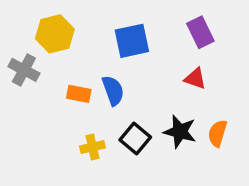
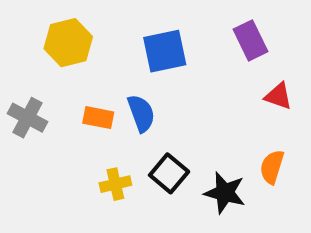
gray cross: (24, 70) -> (27, 118), moved
red triangle: (195, 78) -> (278, 96), moved
black star: (180, 132) -> (225, 193), moved

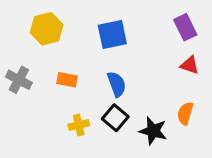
purple rectangle: (251, 40) -> (185, 27), moved
blue semicircle: (141, 113) -> (117, 84), moved

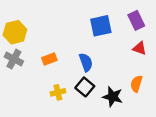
yellow hexagon: (47, 29) -> (15, 32), moved
blue square: (112, 35) -> (101, 26), moved
orange rectangle: (67, 80) -> (49, 59), turned -32

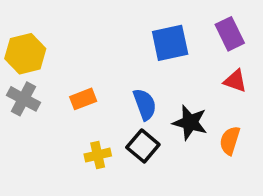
black star: (113, 97) -> (190, 122), moved

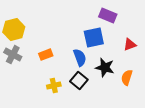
purple rectangle: (230, 34) -> (108, 16), moved, turned -42
blue square: (170, 43) -> (94, 38), moved
red triangle: (235, 81) -> (130, 45), turned -40

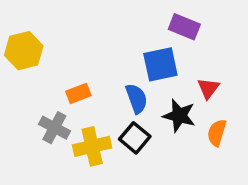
red triangle: (130, 45) -> (208, 88), moved, turned -32
gray cross: (13, 55) -> (54, 128), moved
yellow cross: (54, 86) -> (92, 146), size x1.5

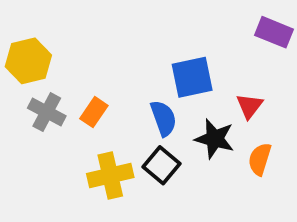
purple rectangle: (184, 27) -> (274, 32), moved
orange rectangle: (78, 93) -> (94, 112), turned -35
gray cross: (54, 128) -> (47, 112), moved

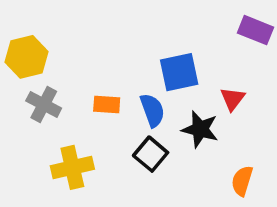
orange rectangle: (94, 112) -> (107, 104), moved, turned 60
orange semicircle: (260, 159) -> (242, 181), moved
yellow cross: (110, 176) -> (72, 167), moved

